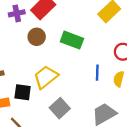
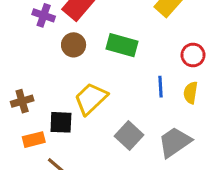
purple cross: (17, 13) -> (44, 15), turned 35
gray square: (60, 108) -> (129, 135), moved

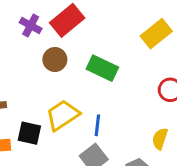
blue line: (160, 87) -> (97, 125), moved
yellow semicircle: (191, 93) -> (160, 139), moved

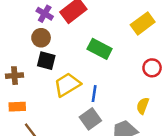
brown circle: (55, 60) -> (41, 38), moved
black square: (29, 133) -> (46, 61), moved

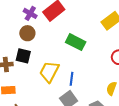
black square: (46, 61) -> (23, 56), moved
yellow trapezoid: (67, 85) -> (49, 72), turned -30

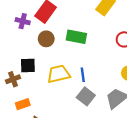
brown circle: (27, 33) -> (46, 39), moved
yellow trapezoid: (49, 72) -> (58, 74), turned 65

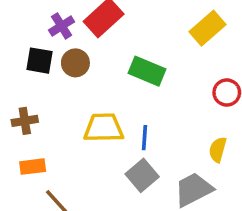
purple cross: (23, 21) -> (62, 26), turned 32
brown circle: (46, 39) -> (75, 63), moved
black square: (28, 66) -> (39, 61), moved

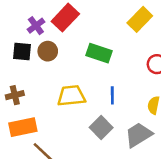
blue line: (145, 138) -> (112, 95), moved
orange rectangle: (33, 167) -> (23, 127), size x1.5

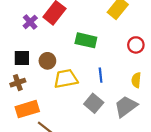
black square: (22, 51) -> (22, 58), moved
brown circle: (48, 51) -> (47, 61), moved

